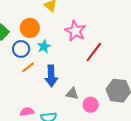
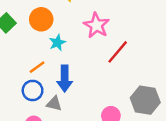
blue circle: (21, 49) -> (33, 90), moved
gray triangle: (72, 94) -> (54, 104), moved

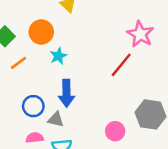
pink star: (96, 25) -> (140, 34), moved
orange line: (37, 67) -> (18, 63), moved

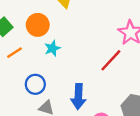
blue arrow: (66, 93) -> (78, 97), moved
blue circle: (33, 106) -> (35, 84), moved

